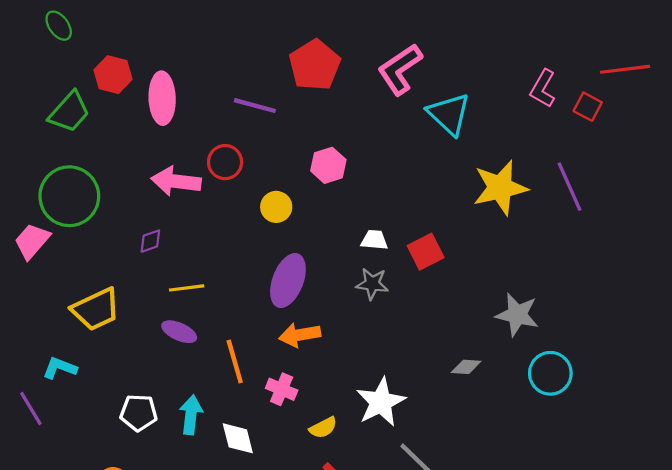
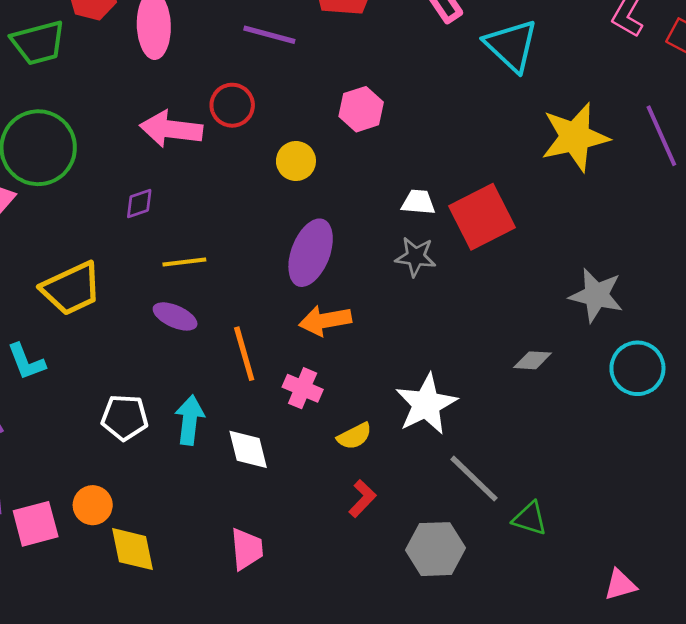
green trapezoid: (69, 112) -> (38, 43), turned 33
red square: (426, 252) -> (482, 217), size x1.4
cyan L-shape: (60, 368) -> (26, 362), turned -132

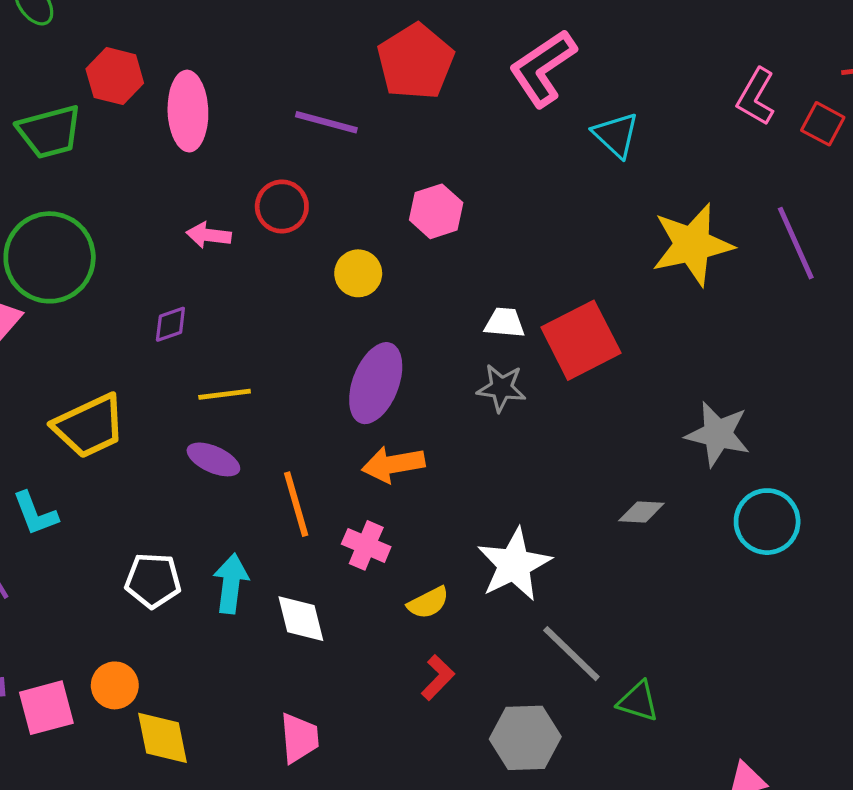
cyan triangle: (511, 45) -> (616, 135), size x0.7
pink arrow: (171, 129) -> (209, 235), size x0.6

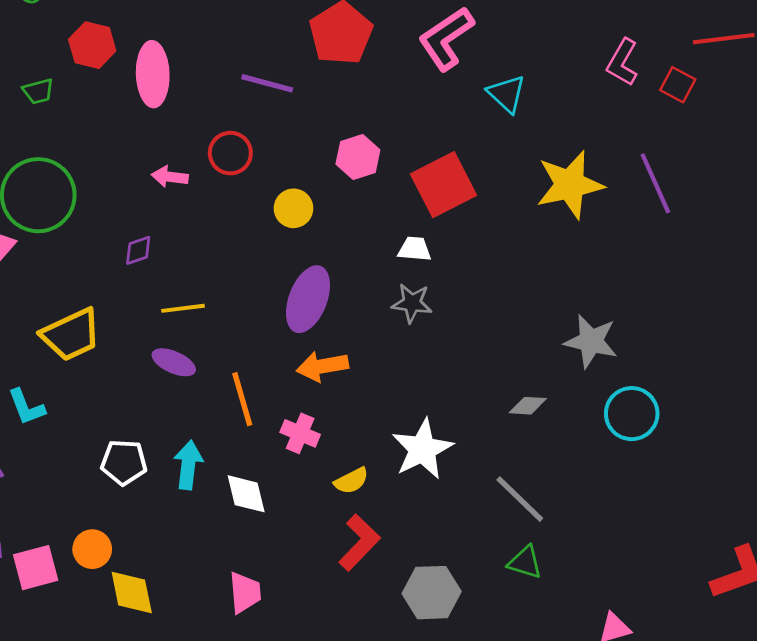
green trapezoid: (50, 132) -> (38, 91), size x0.6
red square: (581, 340) -> (444, 185), moved
gray line: (571, 654) -> (520, 499), moved
red L-shape: (438, 677) -> (359, 543), size x1.5

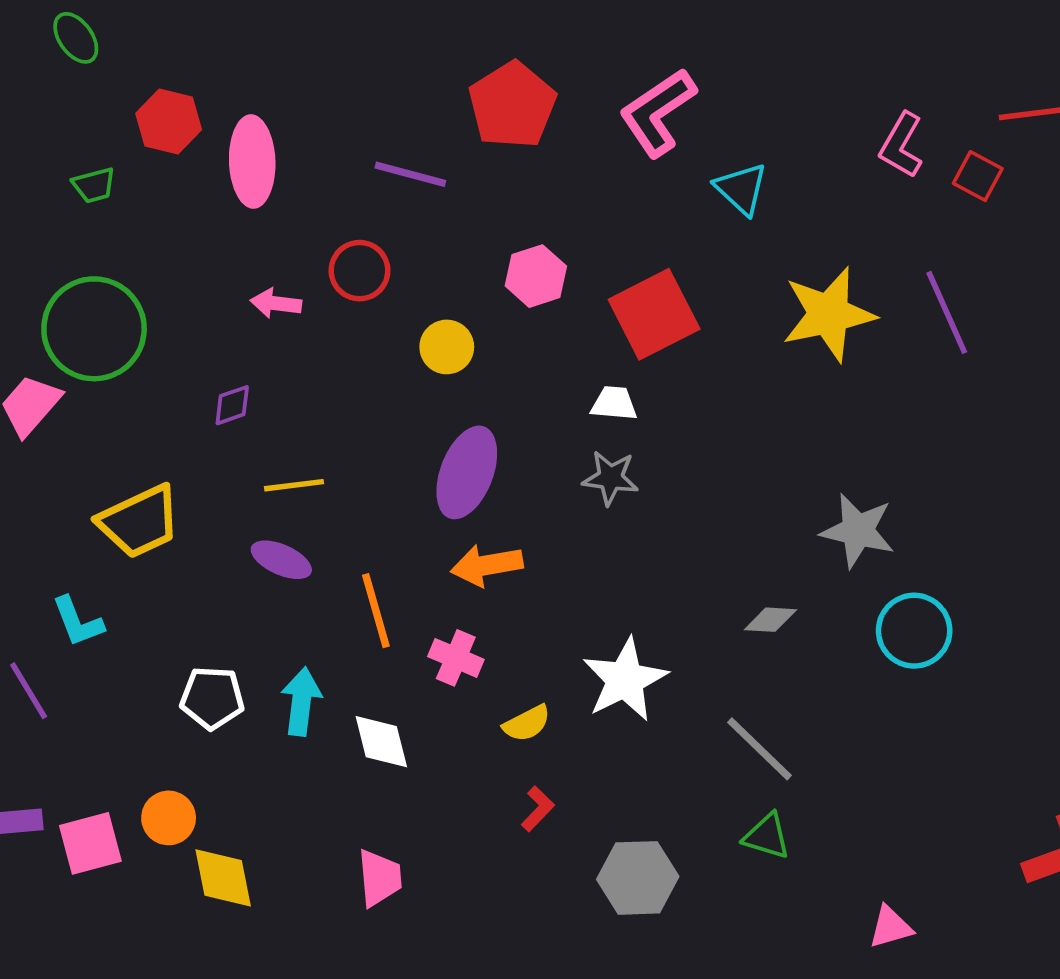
red L-shape: (359, 543) -> (538, 809), size x0.6

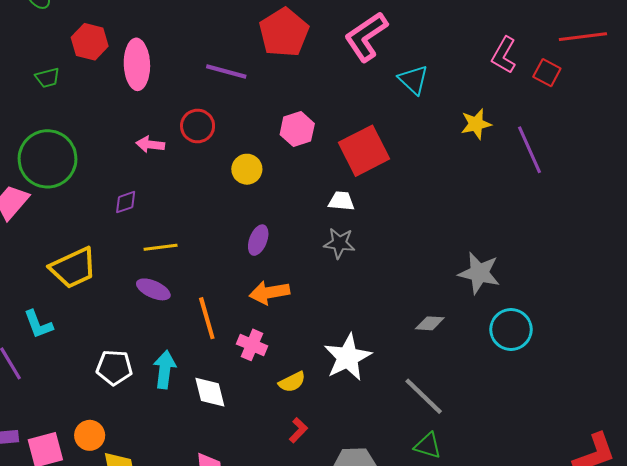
yellow star: (829, 314) -> (476, 124), moved, size x0.6
purple ellipse: (467, 472) -> (258, 240), size x0.6

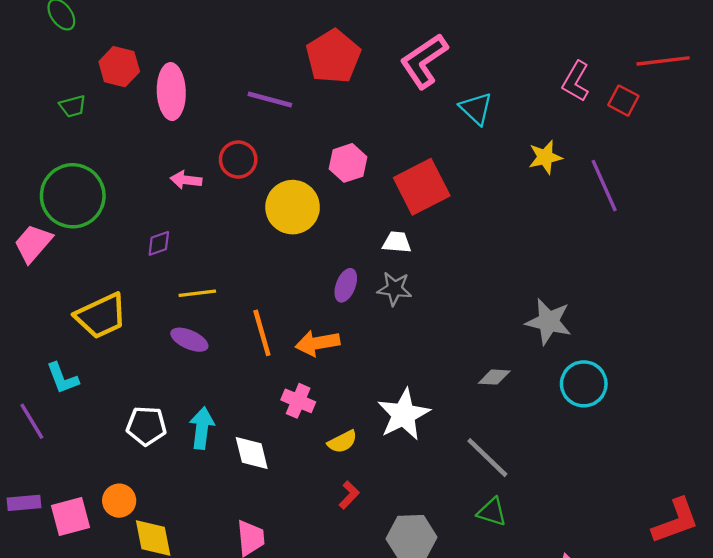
yellow circle: (247, 169) -> (293, 207), size x1.6
purple ellipse: (258, 240) -> (346, 285), moved
orange line: (207, 318) -> (262, 333), moved

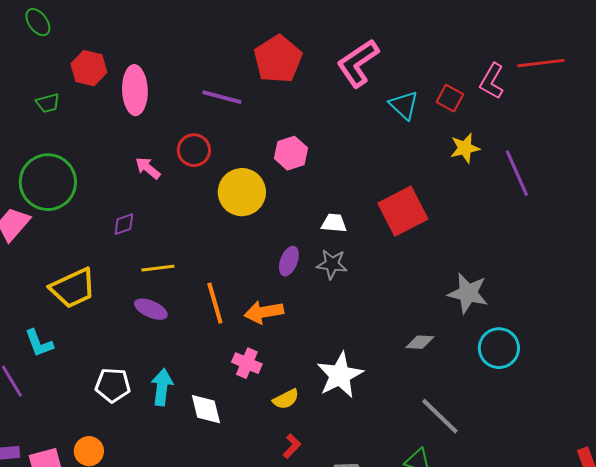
red line: (663, 61) -> (541, 63), moved
red square: (623, 101) -> (450, 98), moved
pink arrow: (186, 180) -> (148, 168), turned 32
red square: (422, 187) -> (403, 211), moved
gray line: (487, 458) -> (440, 416), moved

